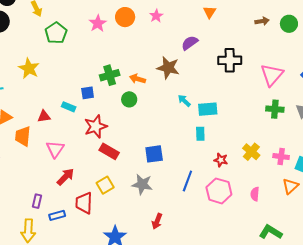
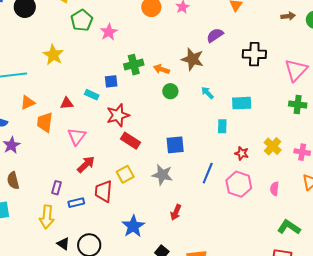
pink star: (98, 23) -> (109, 32), moved
green circle: (129, 99) -> (170, 91), moved
cyan rectangle: (208, 109) -> (242, 103), moved

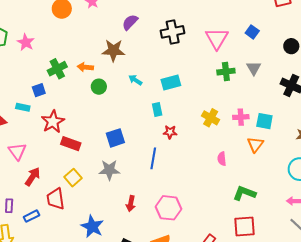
red star: (242, 153) -> (170, 132), moved
pink hexagon: (239, 184) -> (169, 208), moved

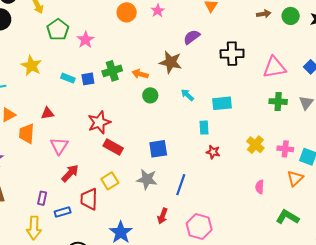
pink triangle: (217, 38) -> (274, 67), turned 40
blue square: (39, 90) -> (88, 79), moved
cyan rectangle: (23, 107) -> (68, 78), moved
blue line: (153, 158) -> (181, 185), moved
green L-shape: (244, 193) -> (288, 217), moved

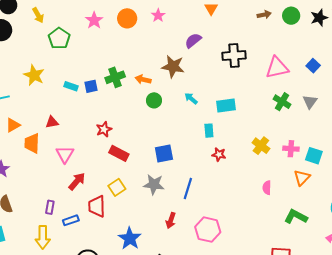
pink star: (85, 40) -> (94, 20), moved
green cross: (278, 102) -> (282, 102), turned 30
red star: (99, 122) -> (104, 129), size x0.7

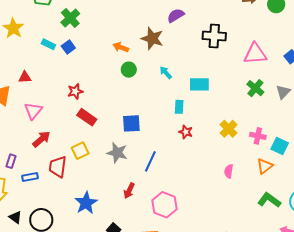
green cross: (115, 77) -> (70, 18), moved, turned -30
blue square: (91, 86) -> (68, 47), turned -32
green L-shape: (296, 217) -> (269, 200), moved

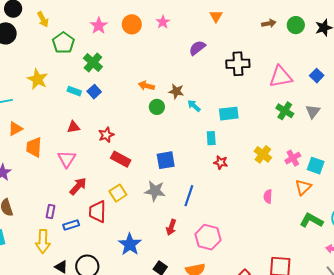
brown star: (152, 38) -> (176, 91), moved, size x0.7
red triangle: (25, 77) -> (73, 127), moved
pink cross: (258, 136) -> (293, 158), turned -35

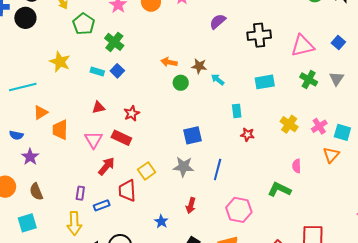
cyan rectangle: (229, 114) -> (265, 82), moved
red rectangle: (121, 159) -> (121, 138), moved
green L-shape: (311, 220) -> (279, 190), moved
red arrow: (171, 227) -> (191, 205), moved
blue star: (130, 244) -> (161, 221), size x0.6

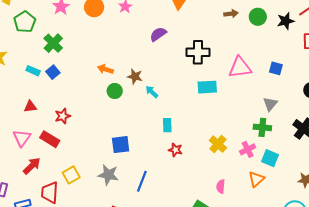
blue square: (338, 42) -> (276, 68), turned -32
green cross: (309, 79) -> (262, 127), moved, turned -30
cyan rectangle: (265, 82) -> (207, 87), moved

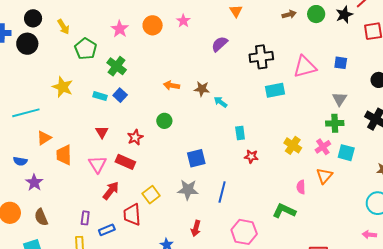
green circle: (115, 91) -> (164, 121), moved
red triangle: (30, 107) -> (102, 132), turned -48
orange triangle: (256, 179) -> (324, 176), moved

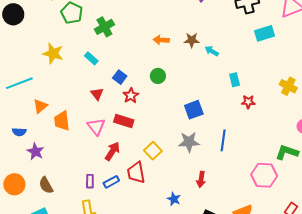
green cross: (117, 66) -> (104, 27), turned 30
blue square: (120, 95) -> (120, 77), moved
cyan rectangle: (100, 96) -> (91, 58), turned 32
blue rectangle: (107, 230) -> (111, 182), moved
pink hexagon: (244, 232) -> (264, 175), moved

